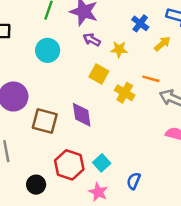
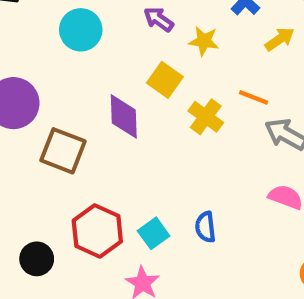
purple diamond: (82, 115) -> (124, 116), moved
blue semicircle: (134, 181) -> (205, 227), moved, turned -35

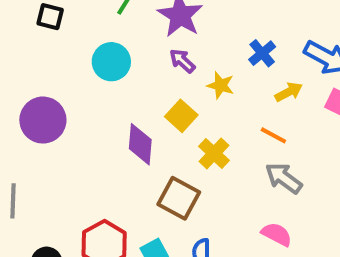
orange line: (253, 97) -> (273, 135), moved
brown square: (63, 151) -> (179, 198), moved

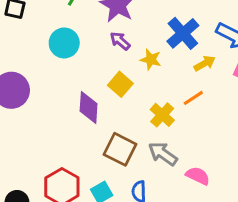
blue cross: (262, 53) -> (183, 33), size x1.5
orange line: (273, 135) -> (193, 98), turned -60
yellow cross: (214, 153) -> (162, 115), moved
gray arrow: (284, 178) -> (163, 154), moved

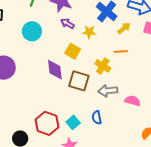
orange line: (193, 98) -> (121, 52), turned 40
brown square: (120, 149) -> (79, 81), moved
gray arrow: (163, 154) -> (108, 91), turned -30

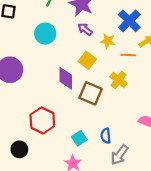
orange line: (121, 52) -> (128, 55), moved
gray arrow: (108, 91) -> (119, 155), moved, turned -54
red hexagon: (47, 123) -> (42, 120), moved

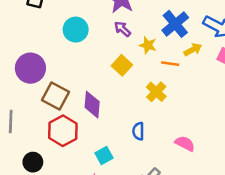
purple diamond: (66, 78) -> (92, 105), moved
brown square: (91, 93) -> (56, 96), moved
blue semicircle: (106, 136) -> (138, 131), moved

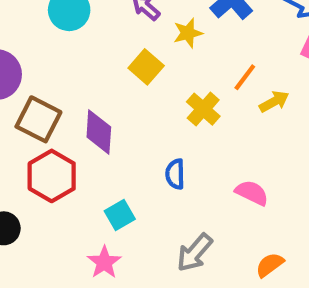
yellow star: (148, 45) -> (188, 33), turned -30
yellow arrow: (193, 50) -> (274, 102), moved
orange line: (170, 64) -> (245, 77), moved, turned -60

